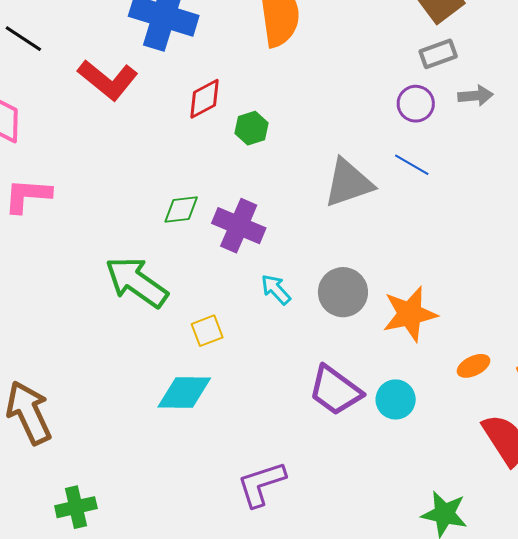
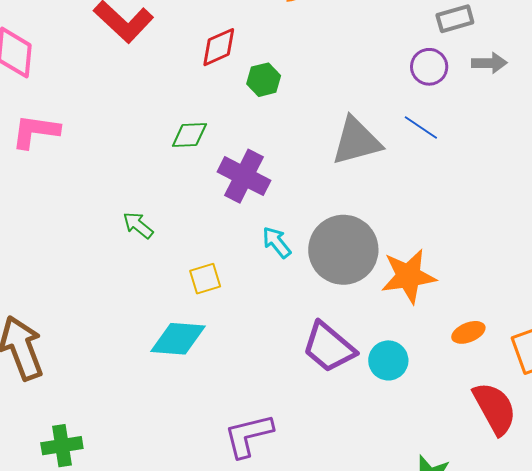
green diamond: (181, 209) -> (189, 135), moved
green arrow: (137, 282) -> (138, 225), size x0.5
gray circle: (343, 292) -> (343, 250), size x1.4

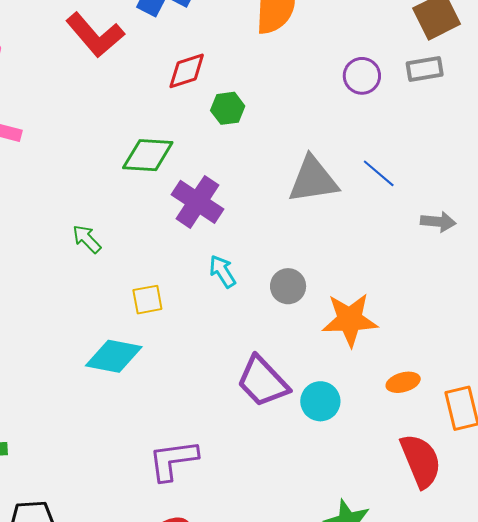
gray arrow: (489, 63) -> (438, 222), moved
purple circle: (429, 67) -> (362, 76), moved
green diamond: (189, 135) -> (148, 155), size x1.4
gray circle: (343, 250) -> (288, 286), size x0.5

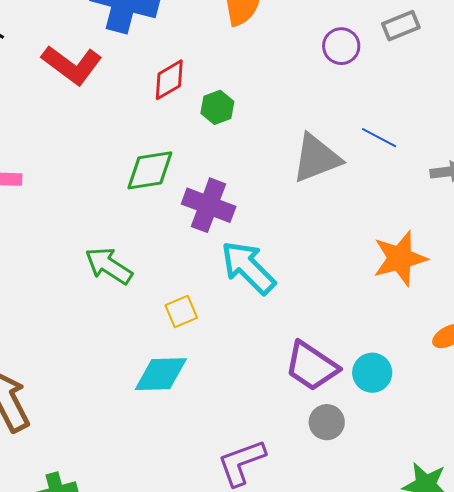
green arrow: (87, 239) -> (109, 266), size x1.5
cyan arrow: (222, 271) -> (248, 267), size x1.8
gray circle: (288, 286) -> (327, 422), moved
orange star: (350, 320) -> (400, 258), moved

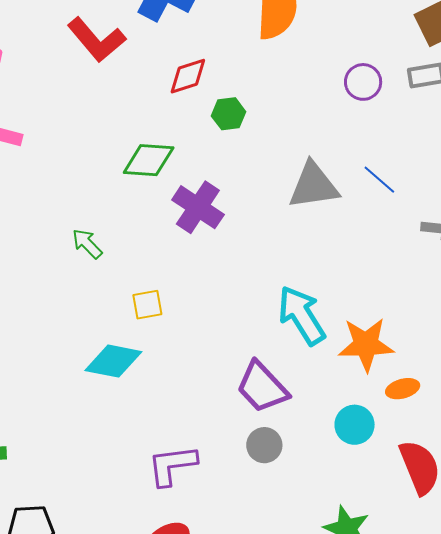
orange star: (400, 258) -> (366, 345), moved
green arrow: (109, 266) -> (87, 244), size x0.7
cyan arrow: (248, 267) -> (302, 315), moved
cyan circle: (372, 373) -> (355, 425), moved

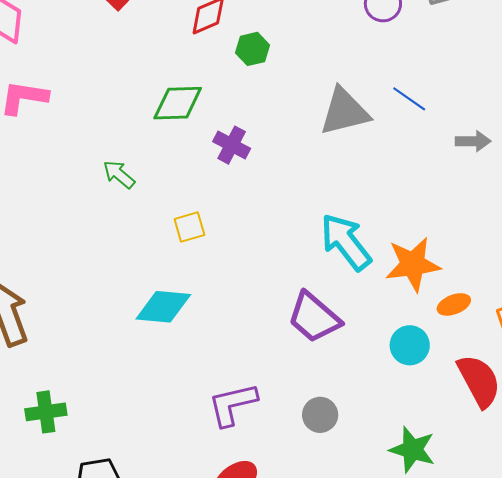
purple cross: (198, 207) -> (232, 145), size x0.7
green arrow: (87, 244) -> (119, 174), moved
yellow square: (147, 305) -> (189, 227), moved
gray circle: (264, 445) -> (320, 415), moved

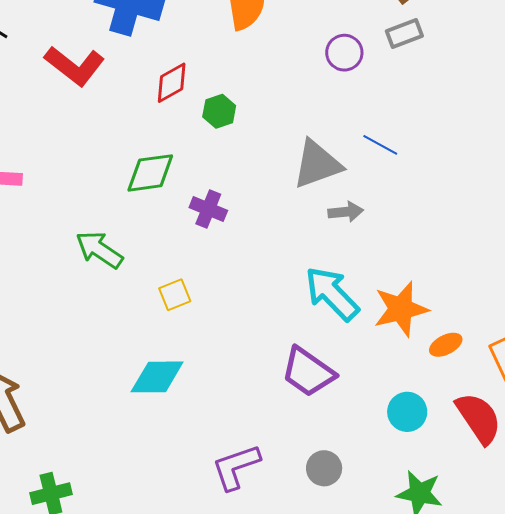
gray arrow: (473, 141) -> (346, 212), moved
green arrow: (119, 174) -> (99, 250), size x1.4
cyan circle: (410, 345) -> (407, 412), moved

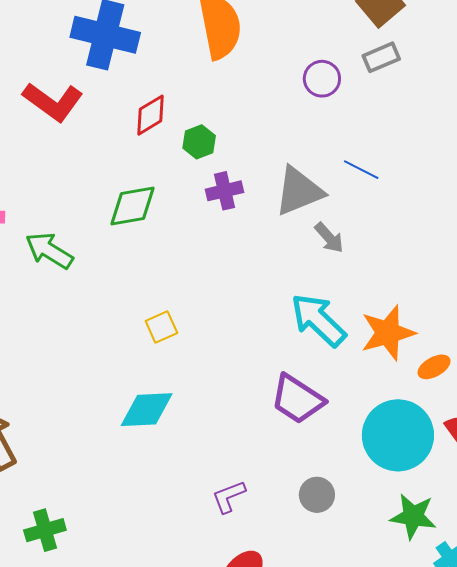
purple cross: (208, 209) -> (225, 191), moved, turned -33
gray arrow: (346, 212) -> (329, 238), turned 56
green arrow: (99, 250) -> (49, 251), moved
cyan circle: (407, 412) -> (398, 435), size x1.8
purple L-shape: (236, 467) -> (229, 497), size x0.7

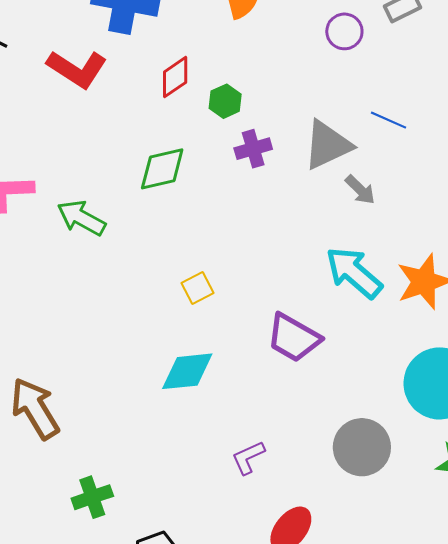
purple trapezoid: (297, 399) -> (294, 338), moved
gray circle: (317, 495) -> (362, 447), size x1.6
purple L-shape: (229, 497) -> (248, 458), moved

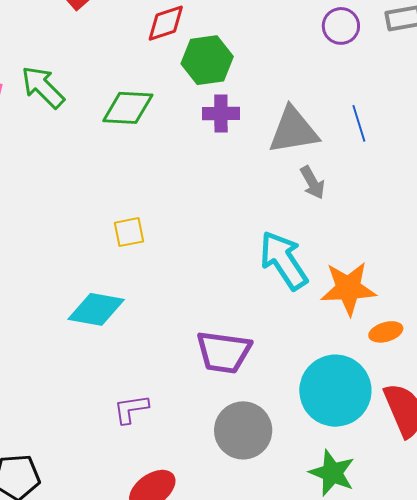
green hexagon: (225, 101) -> (207, 60), size x1.5
blue line: (389, 120) -> (359, 123), turned 33
green arrow: (81, 218) -> (43, 87), moved
purple trapezoid: (294, 338) -> (224, 352), moved, turned -38

